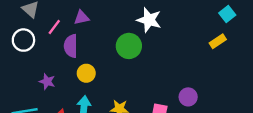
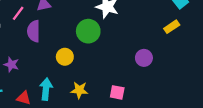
yellow circle: (86, 73) -> (65, 57), moved
purple circle: (188, 97) -> (144, 58), moved

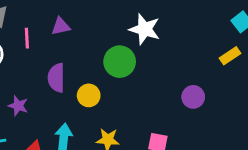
pink line: (18, 13) -> (27, 38), turned -40
purple semicircle: (34, 31) -> (56, 78), moved

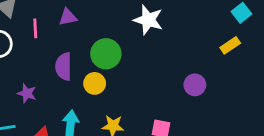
green circle: (120, 62) -> (106, 54), moved

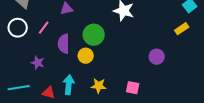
pink line: (35, 28) -> (44, 28), moved, turned 40

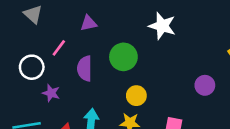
white circle: (18, 28) -> (32, 67), moved
yellow circle: (86, 56) -> (136, 96), moved

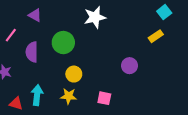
purple triangle: (89, 23) -> (35, 15), turned 40
white star: (162, 26) -> (95, 17), turned -30

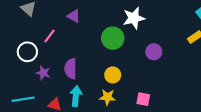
green circle: (63, 43) -> (113, 38), moved
purple semicircle: (32, 52) -> (71, 69), moved
purple circle: (130, 66) -> (154, 52), moved

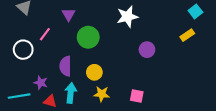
purple triangle: (74, 16) -> (69, 15), turned 32
green circle: (113, 38) -> (88, 37), moved
purple star: (43, 73) -> (41, 83), moved
yellow circle: (113, 75) -> (94, 72), moved

